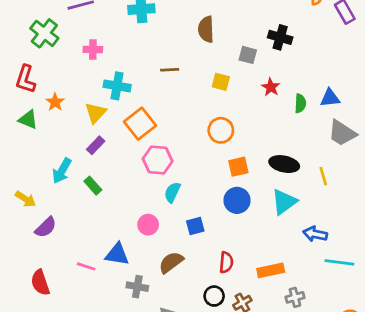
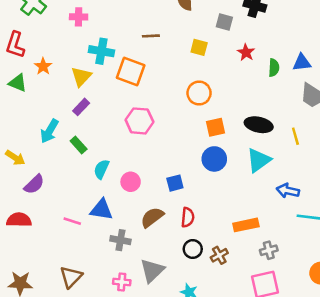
orange square: (140, 124) -> (131, 71), moved, turned -32
cyan semicircle: (172, 192) -> (101, 169), moved
red semicircle: (226, 262) -> (188, 217), moved
red semicircle: (40, 283) -> (19, 220), moved, turned 110

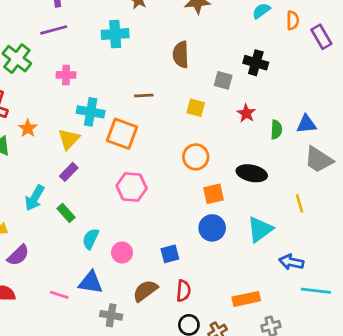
black ellipse: (259, 125) -> (252, 173), moved

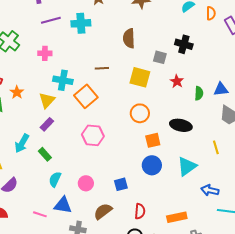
purple line: (54, 30) -> (51, 20), moved
yellow square: (196, 108) -> (140, 77), size x1.5
orange square: (122, 134) -> (86, 96), turned 30
cyan semicircle: (91, 239) -> (55, 179), moved
red semicircle: (183, 291) -> (140, 211), moved

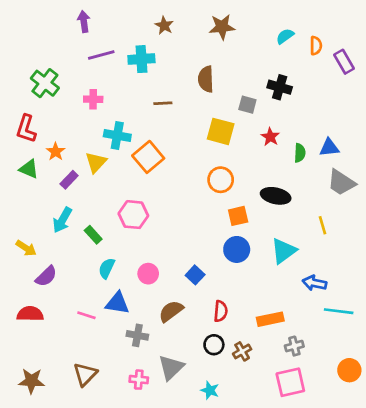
brown line: (102, 68) -> (163, 103), moved
purple rectangle: (47, 124) -> (69, 180), moved
pink hexagon: (93, 135) -> (133, 215), moved
blue square: (121, 184) -> (195, 275), turned -32

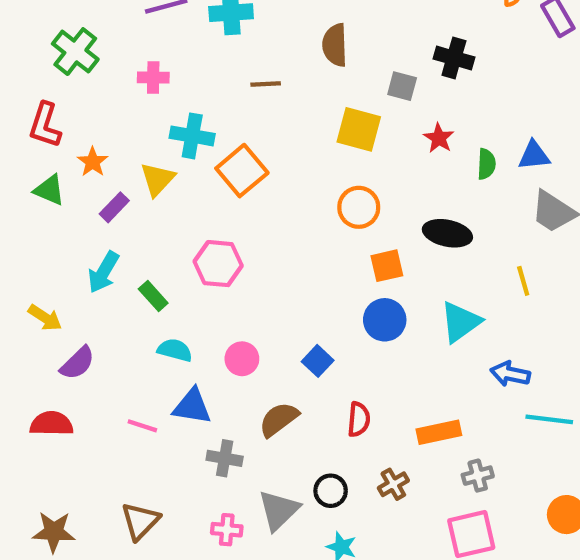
cyan semicircle: (107, 268) -> (175, 350), turned 80
black circle: (214, 345) -> (331, 491), moved

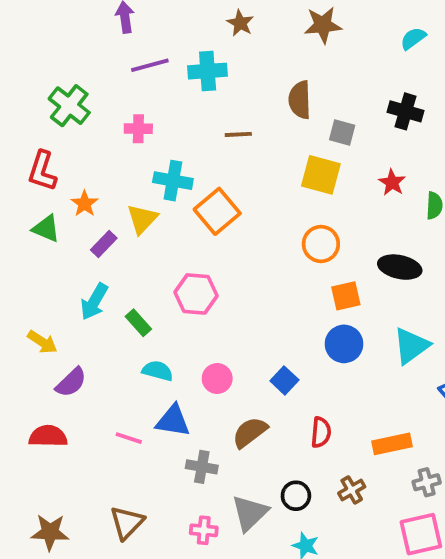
gray square: (402, 86) -> (342, 133), moved

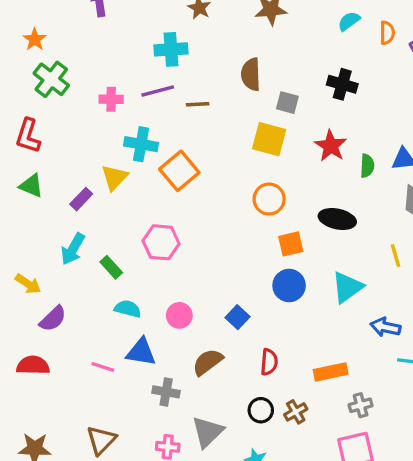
purple line: (150, 65) -> (158, 91), moved
red star: (392, 182) -> (331, 146), size x1.4
orange star: (85, 204) -> (35, 39), moved
black circle: (296, 496) -> (261, 410), moved

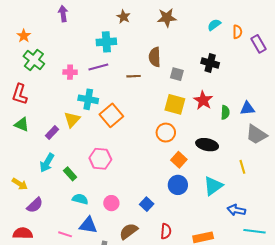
brown line: (198, 104) -> (134, 76), moved
yellow square: (269, 139) -> (175, 104), moved
orange square: (291, 244) -> (179, 160), turned -35

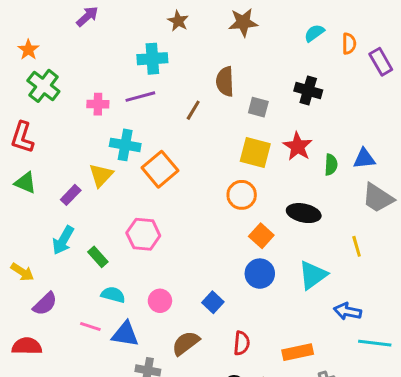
purple arrow: (63, 14) -> (87, 16), turned 56
brown line: (134, 76) -> (193, 110), turned -56
pink line: (65, 234) -> (90, 326), moved

